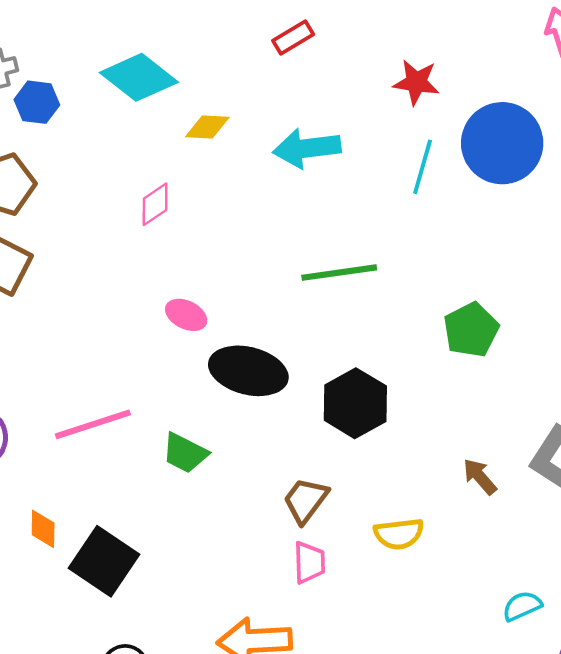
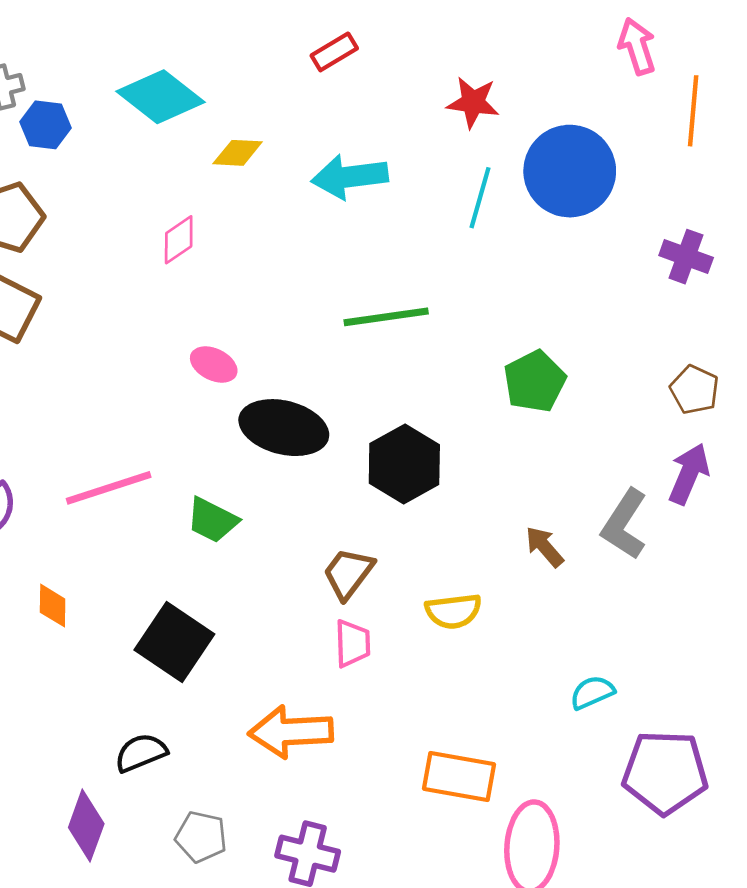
black square: (104, 561) -> (174, 642), moved

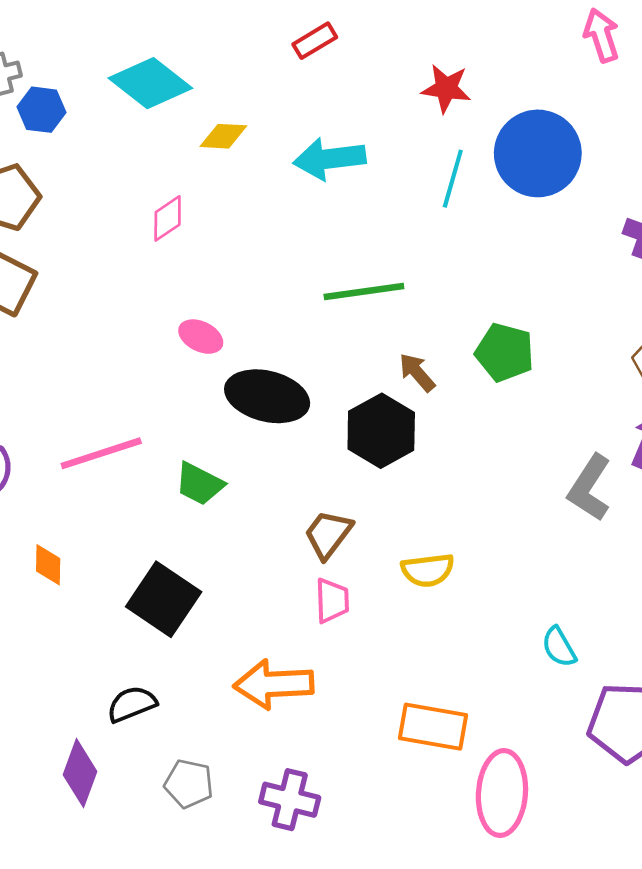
green pentagon: (535, 381) -> (505, 352), turned -30
brown arrow: (544, 547) -> (417, 372), moved
cyan semicircle: (592, 692) -> (559, 647), turned -96

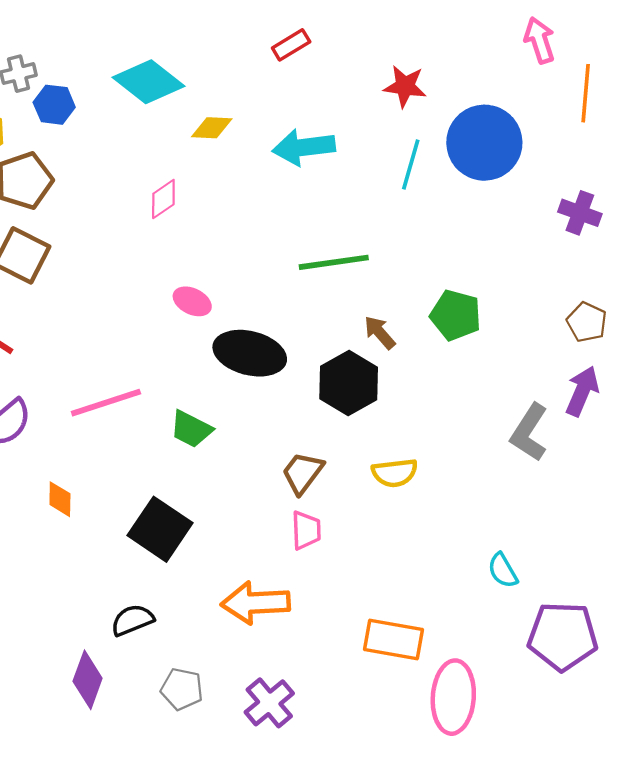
yellow semicircle: (428, 570) -> (395, 473), moved
purple cross: (290, 800) -> (269, 703), turned 36

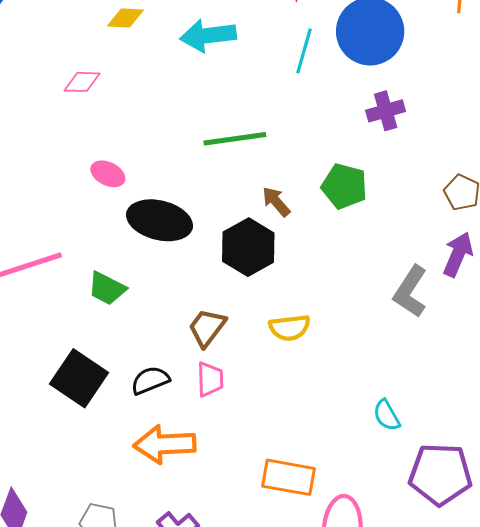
pink diamond: (163, 199) -> (82, 82), turned 36
purple cross: (580, 213) -> (386, 111), moved, turned -36
black semicircle: (132, 620) -> (150, 380), moved

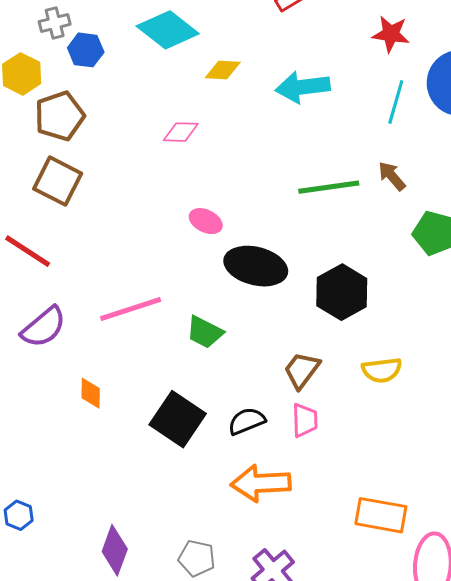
brown arrow: (276, 202) -> (392, 176), moved

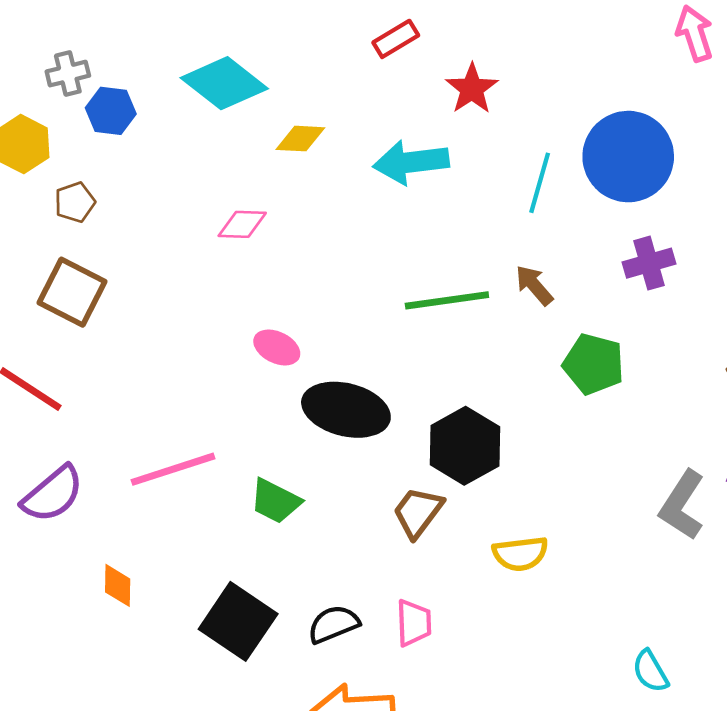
red star: (391, 34) -> (472, 89), moved, turned 30
brown pentagon: (60, 116) -> (75, 202), size x0.6
brown trapezoid: (302, 370) -> (418, 512), moved

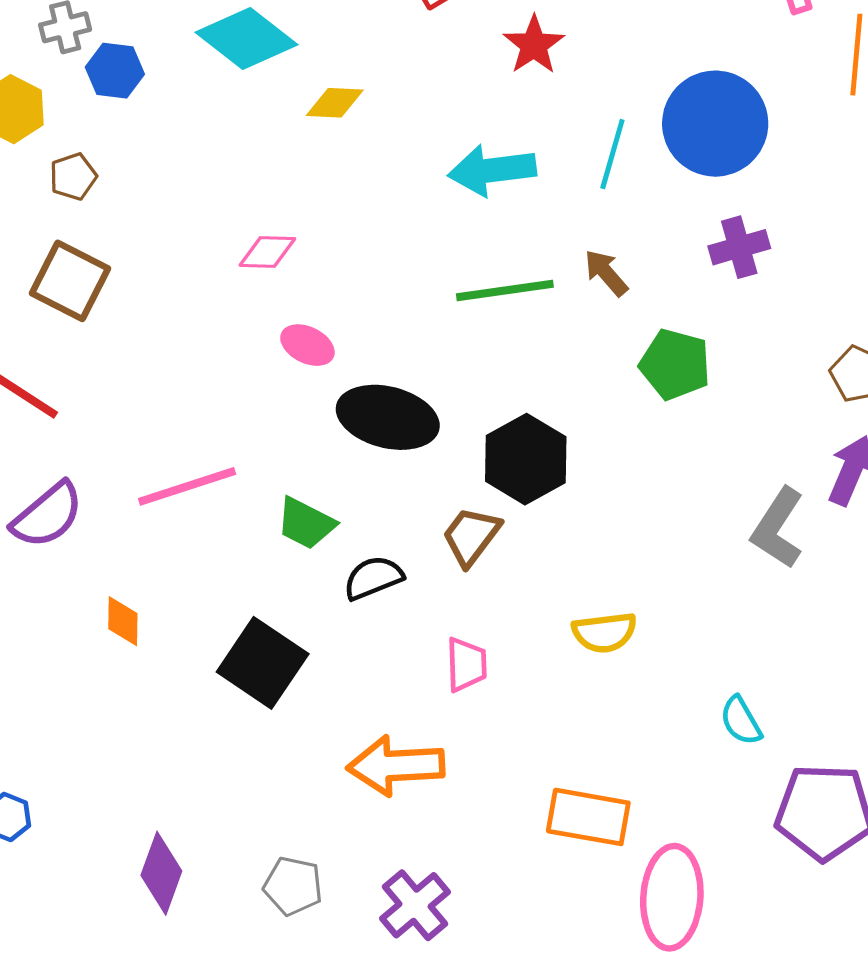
cyan arrow: (411, 162) -> (492, 170), moved
pink diamond: (242, 224) -> (267, 252), moved
yellow semicircle: (520, 554) -> (604, 632), moved
black semicircle: (334, 624) -> (373, 578), moved

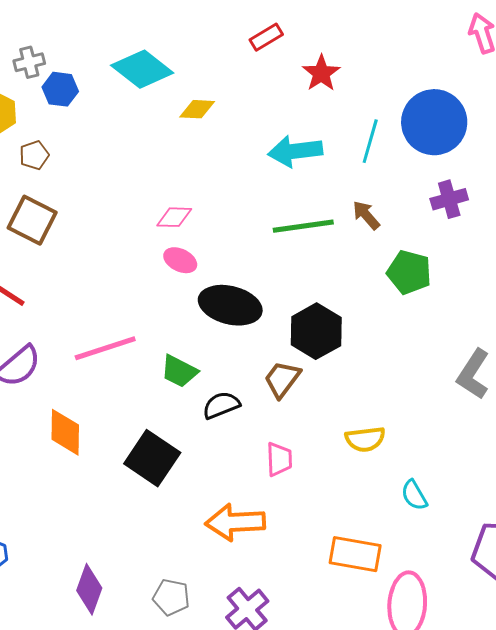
pink diamond: (267, 252) -> (174, 217), moved
orange diamond: (123, 621) -> (65, 432), size x1.5
cyan semicircle: (741, 721) -> (414, 495), moved

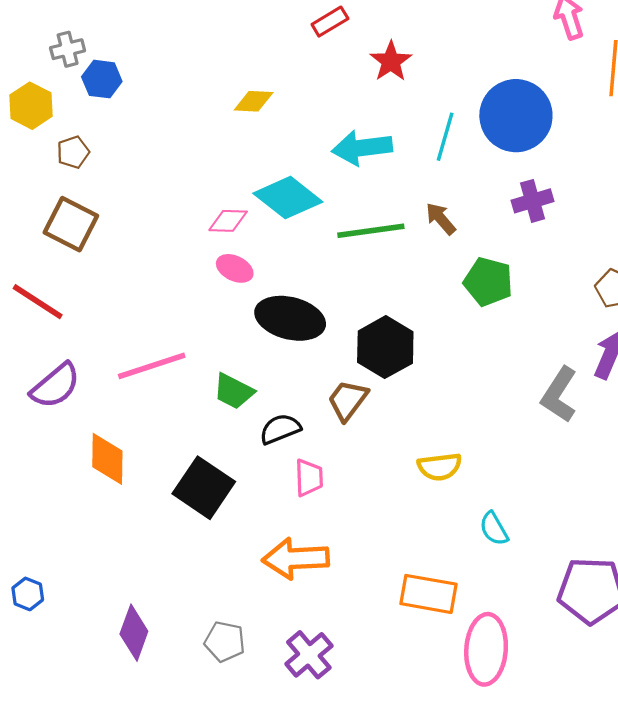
cyan diamond: (142, 69) -> (288, 198), moved
pink trapezoid: (279, 459) -> (309, 478), moved

